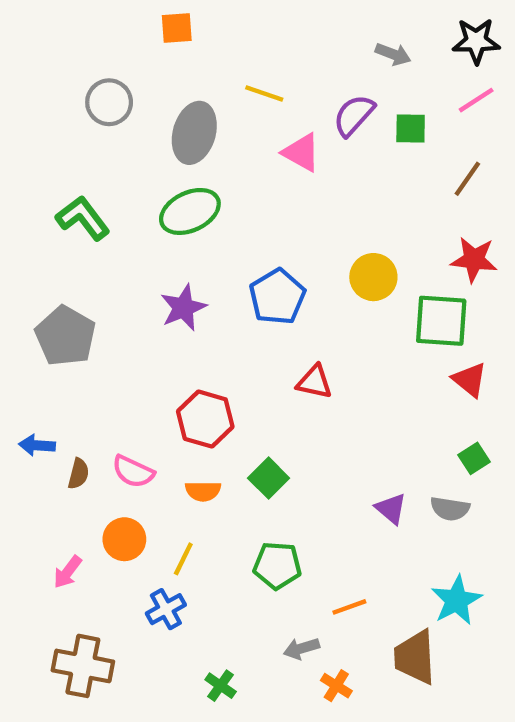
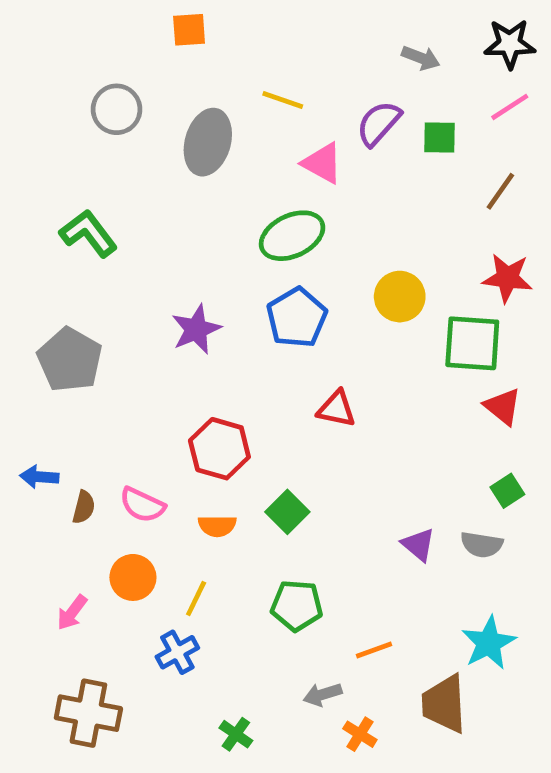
green ellipse: (190, 211) -> (292, 236), moved

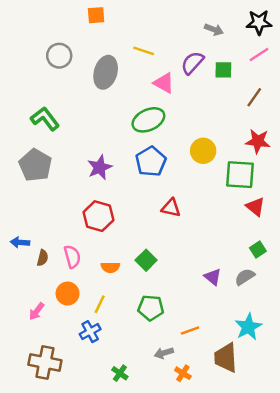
gray pentagon: (70, 360) -> (35, 165), moved
red hexagon: (219, 449) -> (98, 216), moved
pink semicircle: (142, 505) -> (72, 257), turned -130
gray semicircle: (482, 545) -> (245, 277), turned 138

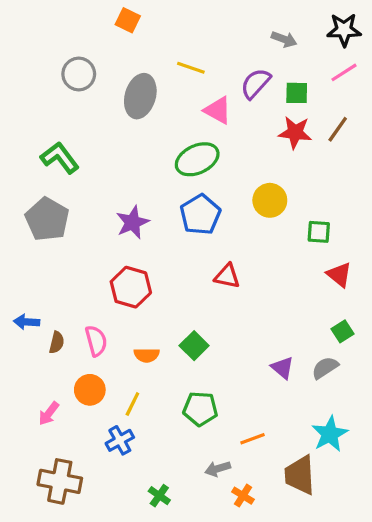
orange square: (96, 15) -> (128, 20), turned 30
red star: (258, 141) -> (295, 132), moved
green square: (240, 175) -> (319, 232), size x0.6

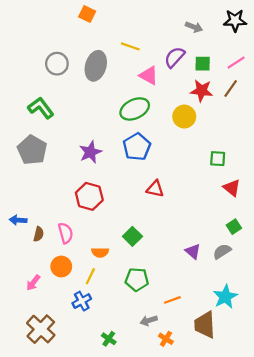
pink line: (344, 72) -> (236, 63), moved
gray circle: (79, 74) -> (57, 64), moved
yellow circle: (270, 200) -> (184, 117), moved
orange semicircle: (147, 355) -> (100, 252), moved
brown cross: (60, 481) -> (41, 329), turned 32

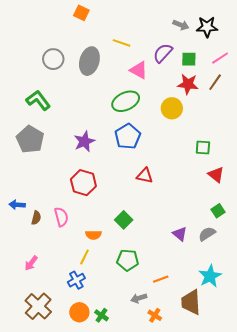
black star: (235, 21) -> (207, 27), moved
orange circle: (61, 267) -> (79, 312), moved

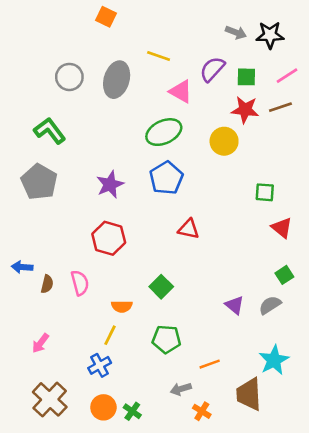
brown line: (215, 82) -> (280, 107), turned 36

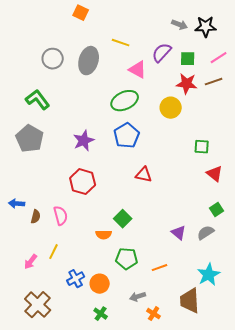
orange semicircle: (122, 306) -> (104, 235), moved
yellow line: (110, 335) -> (54, 252), moved
orange line: (210, 364) -> (160, 268), moved
orange circle: (103, 407) -> (100, 284), moved

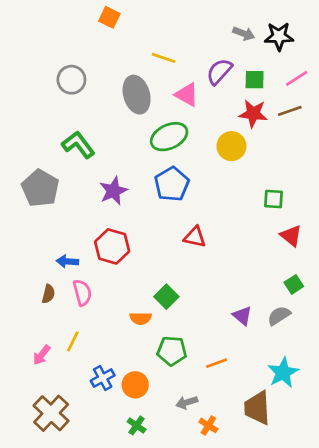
gray ellipse: (89, 61) -> (137, 95), moved, turned -32
green L-shape: (38, 100) -> (78, 145), moved
blue arrow: (17, 204) -> (67, 261), moved

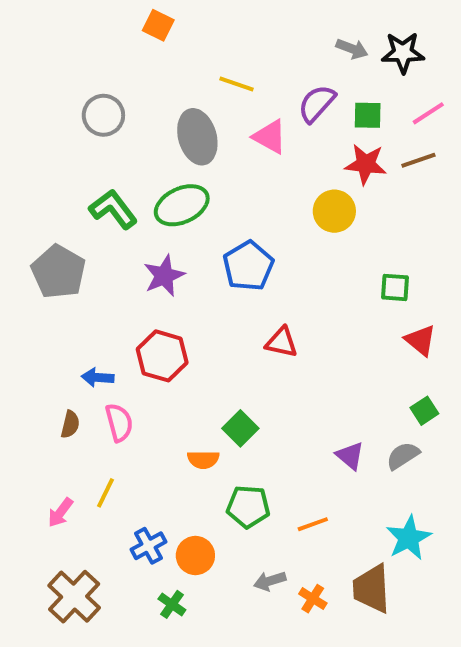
green ellipse: (169, 137) -> (182, 205), moved
green cross: (137, 425) -> (172, 604), moved
orange cross: (208, 425) -> (313, 599), moved

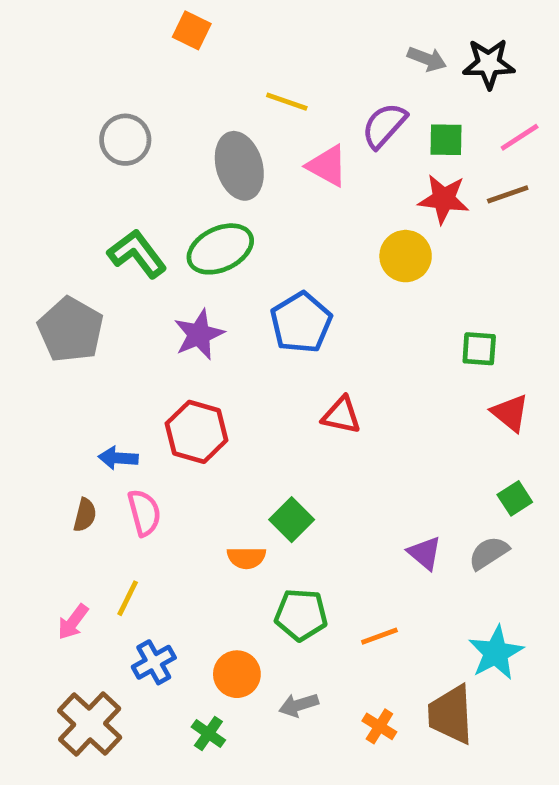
blue cross: (148, 546) -> (154, 662), moved
gray arrow: (270, 581) -> (299, 705), moved

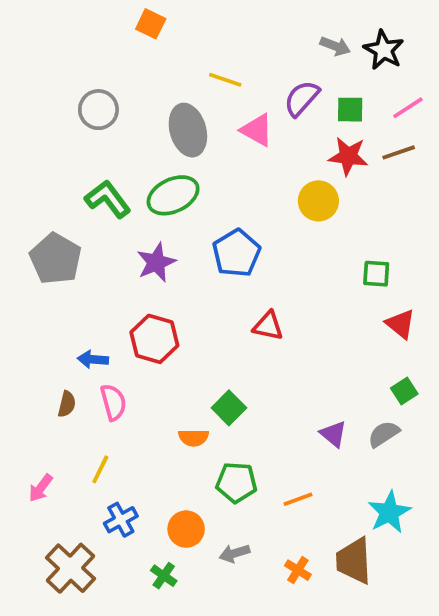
black star: (489, 64) -> (384, 50), turned 30
pink arrow: (73, 622) -> (41, 488), moved

